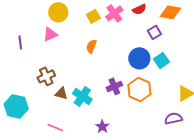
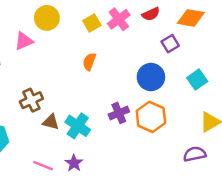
pink triangle: (50, 34) -> (24, 41), moved
cyan square: (161, 60) -> (197, 80), moved
purple star: (102, 127) -> (74, 163), moved

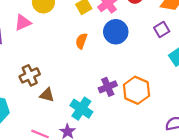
purple square: (170, 44) -> (162, 29), moved
blue circle: (151, 77) -> (116, 32), moved
cyan cross: (78, 126) -> (81, 109), moved

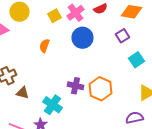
orange semicircle: (81, 41) -> (44, 46), moved
purple cross: (108, 87) -> (75, 86), turned 35

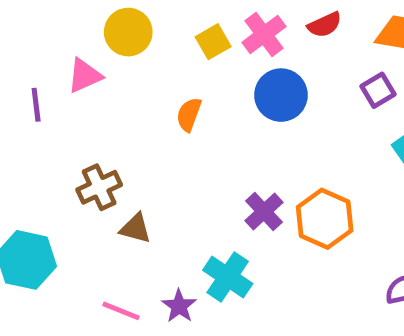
purple cross: (75, 86) -> (264, 211), turned 35
cyan cross: (52, 105) -> (228, 277), moved

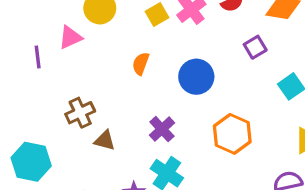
purple square: (378, 90) -> (255, 47), moved
blue circle: (281, 95) -> (196, 77), moved
purple cross: (264, 211) -> (162, 129), moved

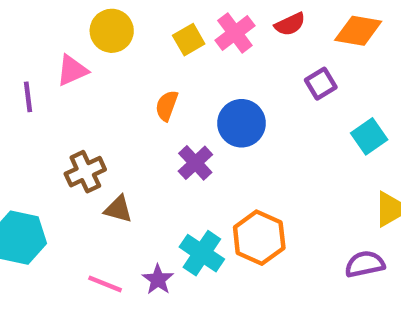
purple cross: (162, 129) -> (195, 163), moved
orange hexagon: (232, 134) -> (259, 238), moved

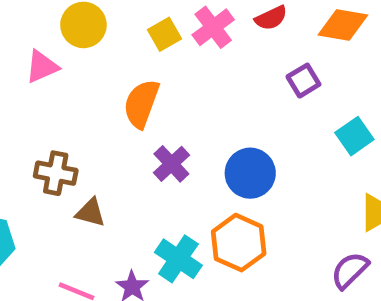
orange semicircle: (167, 106) -> (141, 104), size x1.5
blue circle: (242, 123) -> (250, 173), moved
brown cross: (85, 172) -> (56, 173), turned 36
purple semicircle: (365, 264) -> (350, 270), turned -33

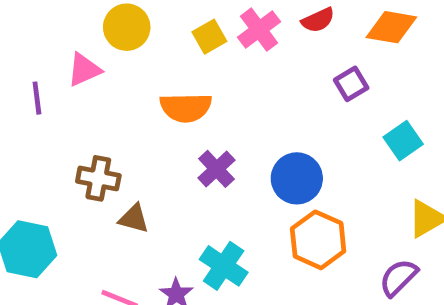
orange semicircle: (141, 104) -> (186, 108), turned -111
orange hexagon: (239, 243) -> (318, 240), moved

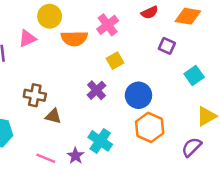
pink cross: (259, 30) -> (108, 25), moved
yellow square: (209, 37) -> (115, 61), moved
purple square: (351, 84) -> (167, 46), turned -35
orange semicircle: (186, 108) -> (74, 38), moved

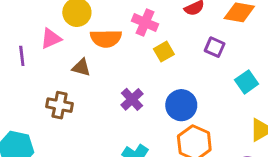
pink cross: (108, 25) -> (145, 23), turned -30
yellow square: (115, 61) -> (164, 52), moved
brown triangle: (53, 116) -> (81, 67), moved

